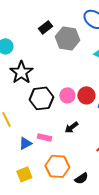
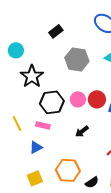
gray hexagon: (67, 38) -> (77, 59), moved
pink rectangle: (44, 137) -> (43, 125), moved

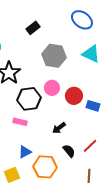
pink circle: (78, 99) -> (52, 88), moved
blue triangle: (36, 147) -> (25, 152), moved
black semicircle: (92, 182) -> (69, 151), moved, turned -96

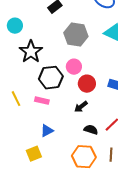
red circle: (74, 96) -> (87, 84), moved
black semicircle: (69, 151) -> (91, 130), turned -32
orange hexagon: (45, 167) -> (84, 157), moved

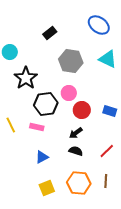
black semicircle: (91, 130) -> (76, 151), moved
yellow square: (34, 154) -> (47, 188), moved

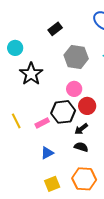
black hexagon: (46, 104) -> (63, 112), moved
pink rectangle: (37, 127) -> (42, 123), turned -40

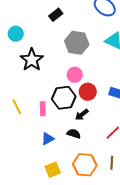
pink rectangle: (42, 123) -> (43, 109), turned -64
black semicircle: (81, 147) -> (74, 134), moved

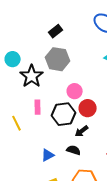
cyan circle: (16, 34) -> (13, 59), moved
gray hexagon: (77, 43) -> (58, 59), moved
pink rectangle: (43, 109) -> (38, 107), moved

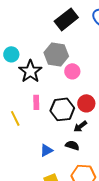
black rectangle: (56, 31) -> (66, 19), moved, size x1.6
pink circle: (75, 91) -> (72, 71), moved

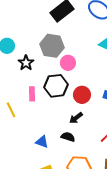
black star: (30, 71) -> (26, 63), size x0.7
black hexagon: (62, 109) -> (56, 86), moved
blue triangle: (46, 150) -> (42, 142), turned 48

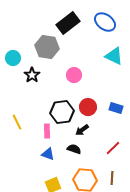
gray hexagon: (52, 46) -> (47, 47), moved
black hexagon: (56, 86) -> (62, 112), moved
pink rectangle: (32, 94) -> (47, 131), moved

